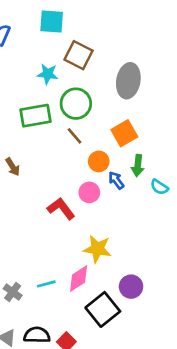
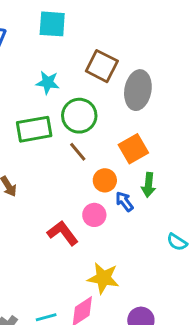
brown square: (79, 55) -> (102, 66), moved
cyan semicircle: (159, 187) -> (177, 242), moved

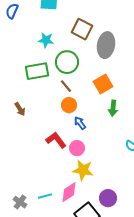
orange circle: (105, 180) -> (69, 105), moved
blue arrow: (124, 201) -> (80, 123), moved
pink circle: (94, 215) -> (77, 148), moved

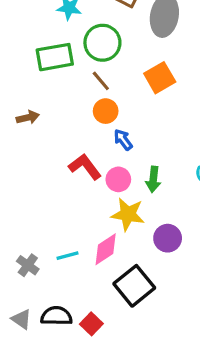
green arrow: (113, 108) -> (153, 179), moved
brown arrow: (20, 109) -> (28, 117), turned -72
purple circle: (108, 198) -> (168, 238), moved

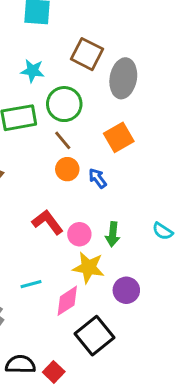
blue arrow: (123, 140) -> (98, 178), moved
cyan line: (67, 256) -> (31, 284), moved

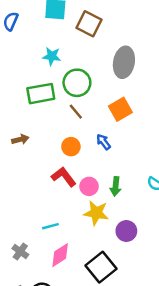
brown square: (87, 54) -> (89, 24), moved
orange circle: (67, 169) -> (71, 147), moved
pink diamond: (67, 301) -> (60, 255), moved

